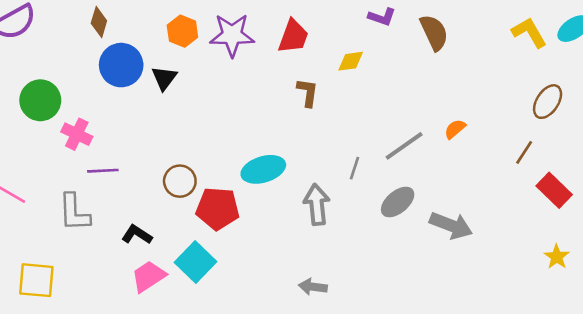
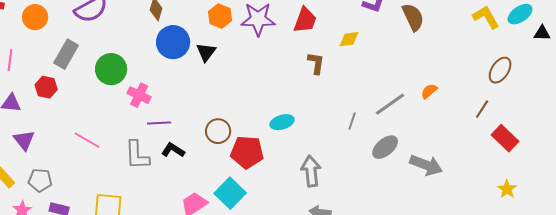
cyan ellipse: (263, 169) -> (282, 122), size x0.7
gray arrow: (317, 205) -> (311, 171), moved
black L-shape: (137, 235) -> (173, 150), moved

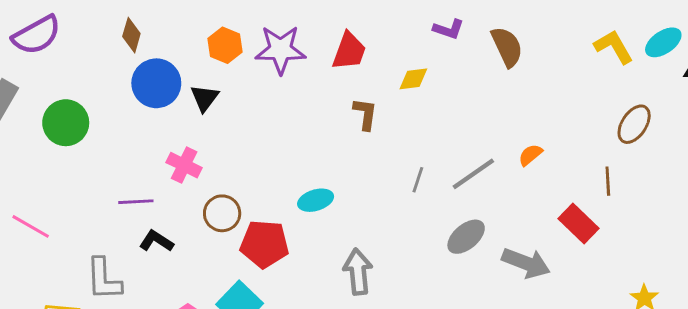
pink cross: (139, 95) -> (184, 165), moved
brown line: (482, 109) -> (608, 181), turned -36
gray line: (352, 121) -> (418, 180), moved
red rectangle: (505, 138) -> (579, 224), moved
gray L-shape: (137, 155) -> (104, 279), moved

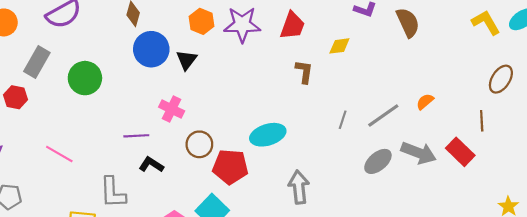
cyan ellipse: (316, 200) -> (268, 135), size x1.4
gray arrow: (526, 263) -> (419, 153), moved

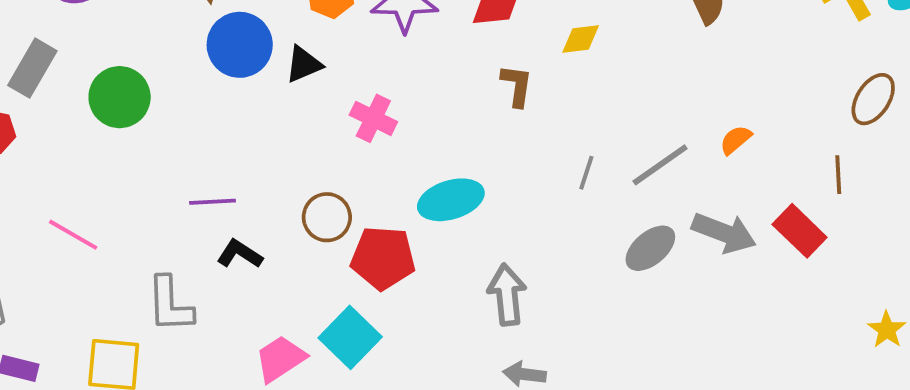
black triangle: (187, 60) -> (304, 64), turned 30
pink cross: (172, 109) -> (373, 118), moved

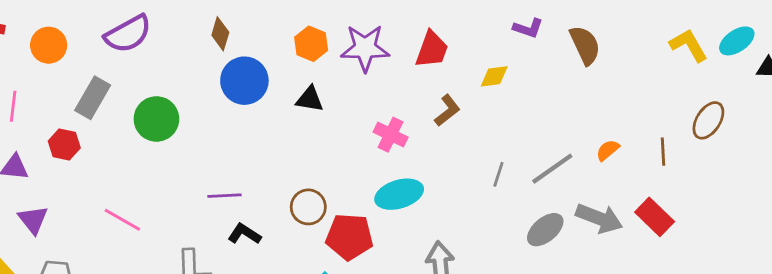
black triangle: (304, 64) -> (310, 99), moved, turned 32
brown L-shape: (517, 86) -> (447, 110), turned 44
pink cross: (373, 118) -> (391, 135), moved
brown line: (838, 175) -> (663, 152), moved

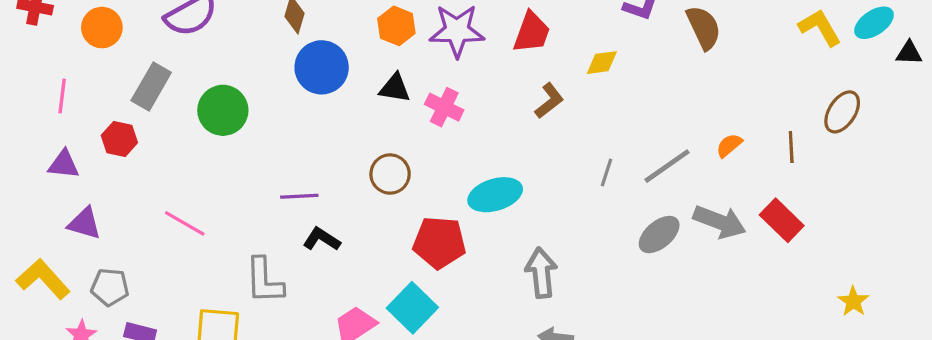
pink cross: (391, 135) -> (444, 107), moved
brown circle: (308, 207) -> (390, 174), moved
purple triangle: (33, 220) -> (84, 223), turned -36

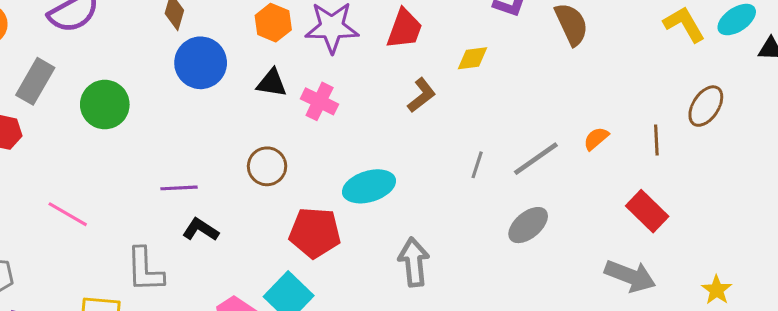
gray arrow: (720, 222) -> (630, 276), moved

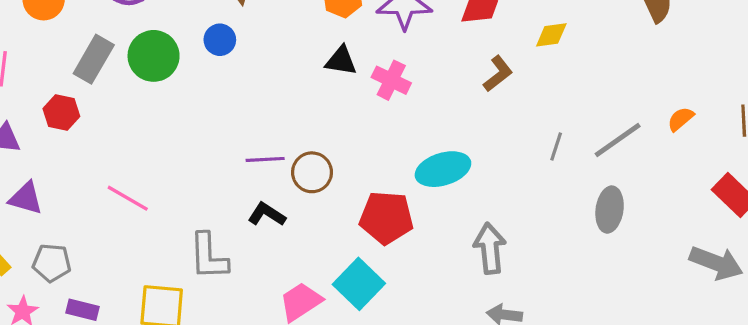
blue circle: (201, 63) -> (220, 40), moved, size x0.6
green circle: (105, 105) -> (154, 56), moved
brown circle: (267, 166) -> (312, 172), moved
purple line: (179, 188) -> (265, 159), moved
gray ellipse: (528, 225) -> (610, 210), turned -42

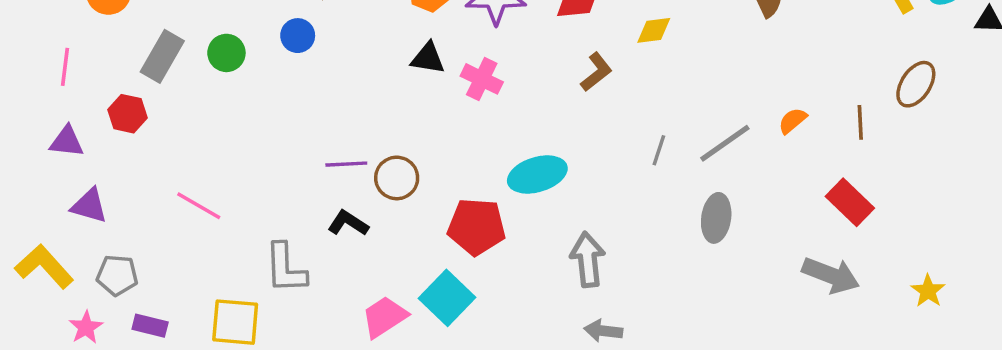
green circle: (154, 56) -> (226, 53), size x0.7

